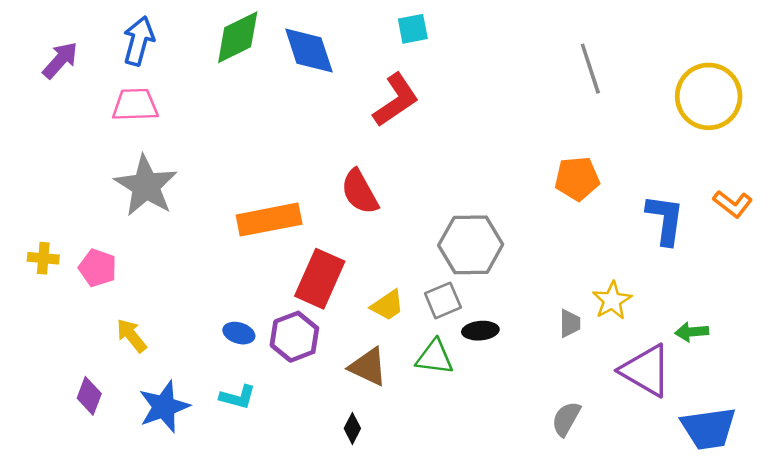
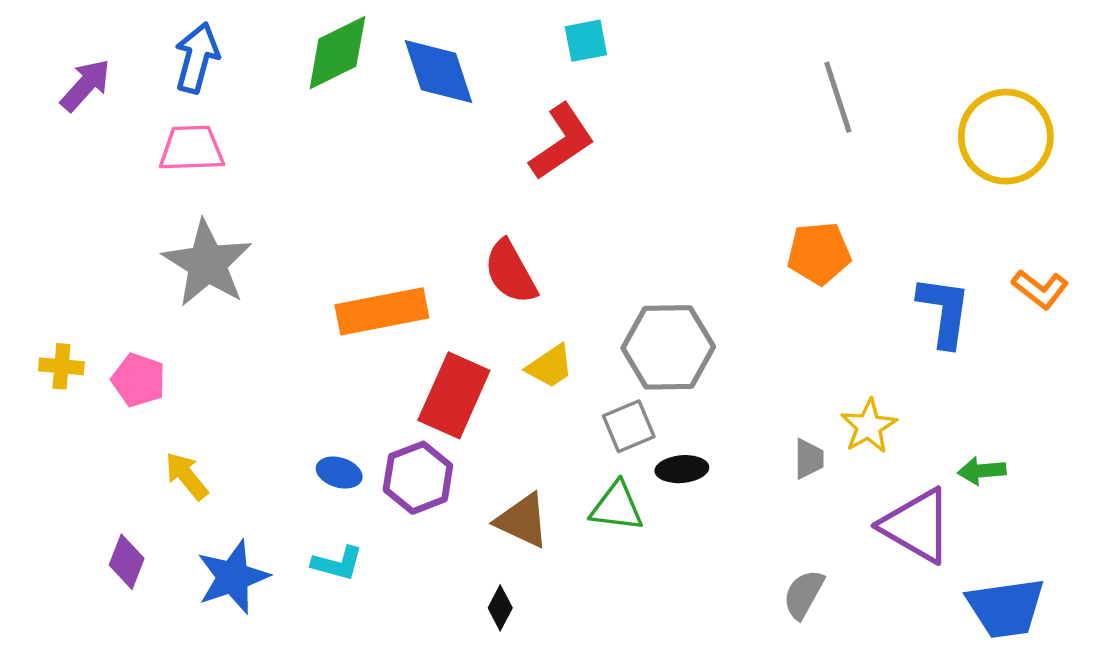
yellow trapezoid: (387, 305) -> (550, 366), moved

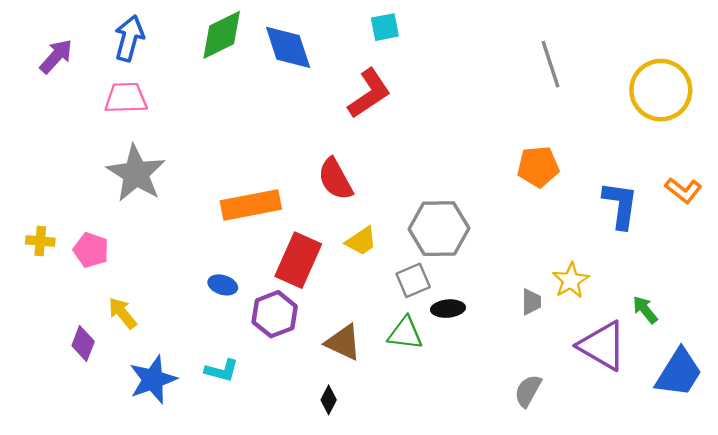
green arrow: (982, 471) -> (645, 310), turned 56
blue ellipse: (339, 473) -> (223, 285), moved
purple diamond: (127, 562) -> (83, 343), moved
blue trapezoid: (1006, 608) -> (679, 373), moved, turned -50

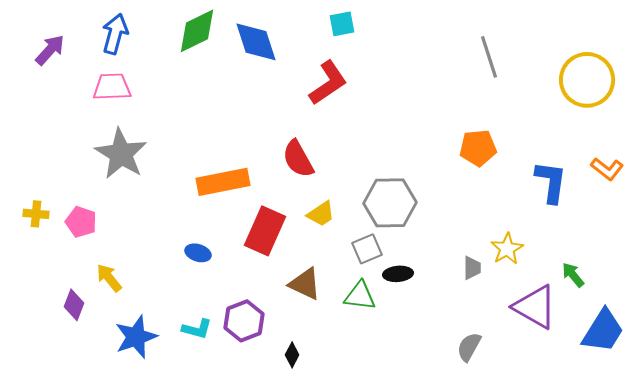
purple hexagon: (275, 314) -> (244, 321), moved
brown triangle: (343, 342) -> (305, 284), moved

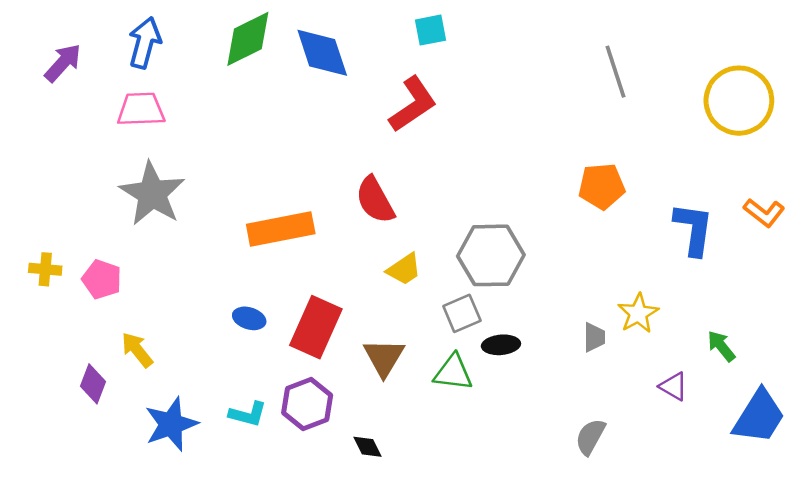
red rectangle: (265, 231) -> (316, 327), moved
brown triangle: (305, 284) -> (384, 357), turned 36
purple triangle: (535, 307) -> (673, 386), size x0.5
black diamond: (292, 355) -> (368, 447), turned -55

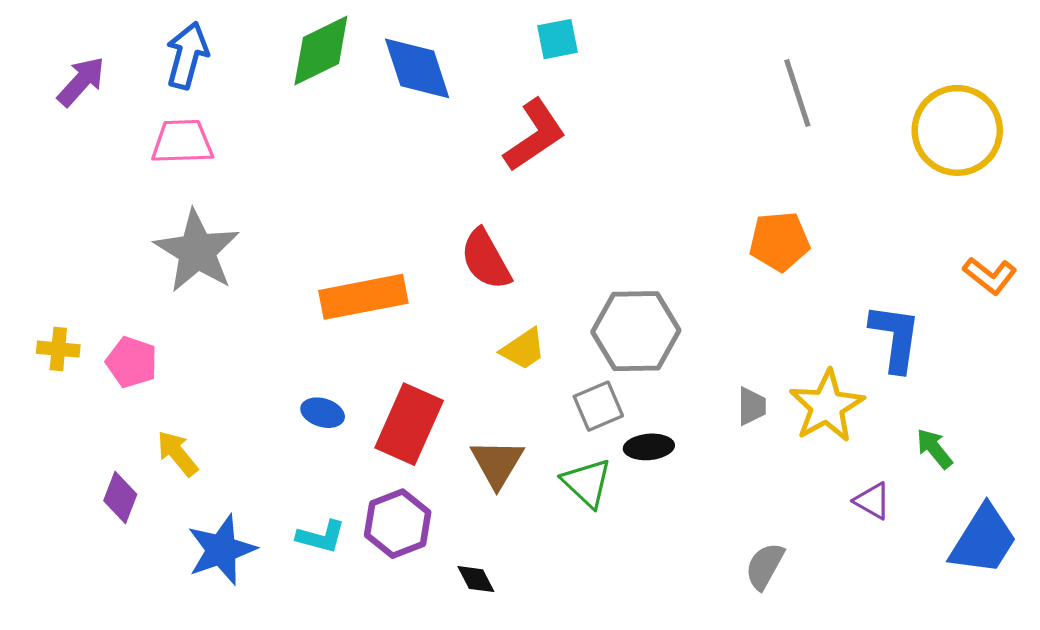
blue L-shape: (694, 229) -> (895, 338), moved
yellow star: (638, 313) -> (827, 406), size x1.4
gray trapezoid: (594, 337) -> (752, 406), moved
green triangle: (453, 373) -> (587, 483), turned 36

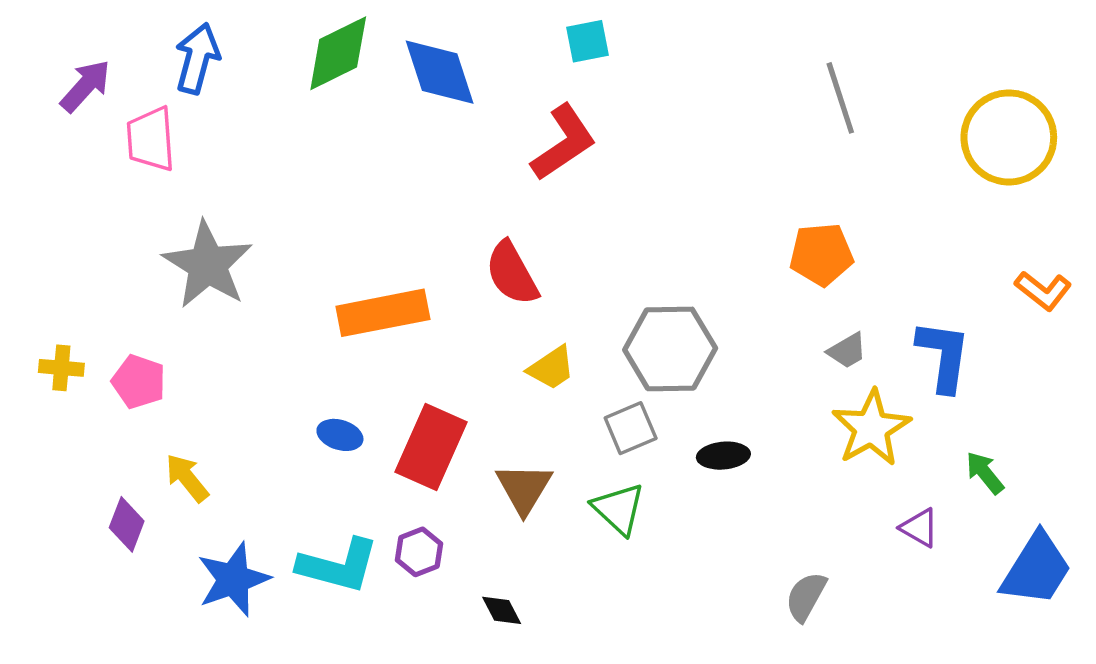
pink trapezoid: (182, 142) -> (151, 139), moved, turned -92
gray trapezoid: (752, 406) -> (847, 351), moved, turned 60
black ellipse: (649, 447) -> (723, 456), moved
purple hexagon: (398, 524) -> (419, 552), size x0.7
cyan L-shape: (321, 537) -> (338, 566), size x1.6

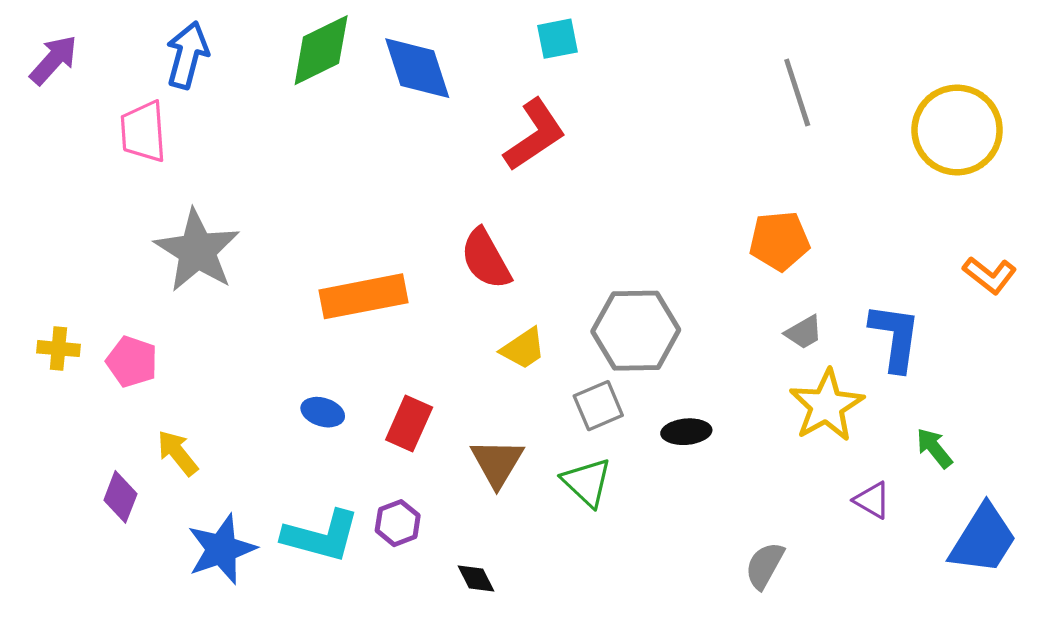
purple arrow: (85, 86) -> (54, 60), moved
red rectangle: (431, 447) -> (409, 424), size x0.7

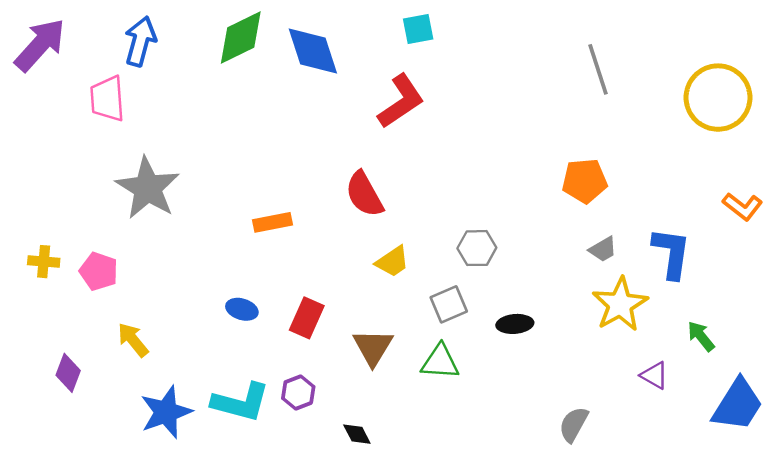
purple arrow: (54, 60) -> (40, 45), size x1.4
orange rectangle: (363, 296) -> (273, 222), size x0.6
gray hexagon: (636, 331) -> (477, 248), size x0.6
green triangle: (587, 482) -> (440, 362), turned -39
purple diamond: (120, 497) -> (68, 373), moved

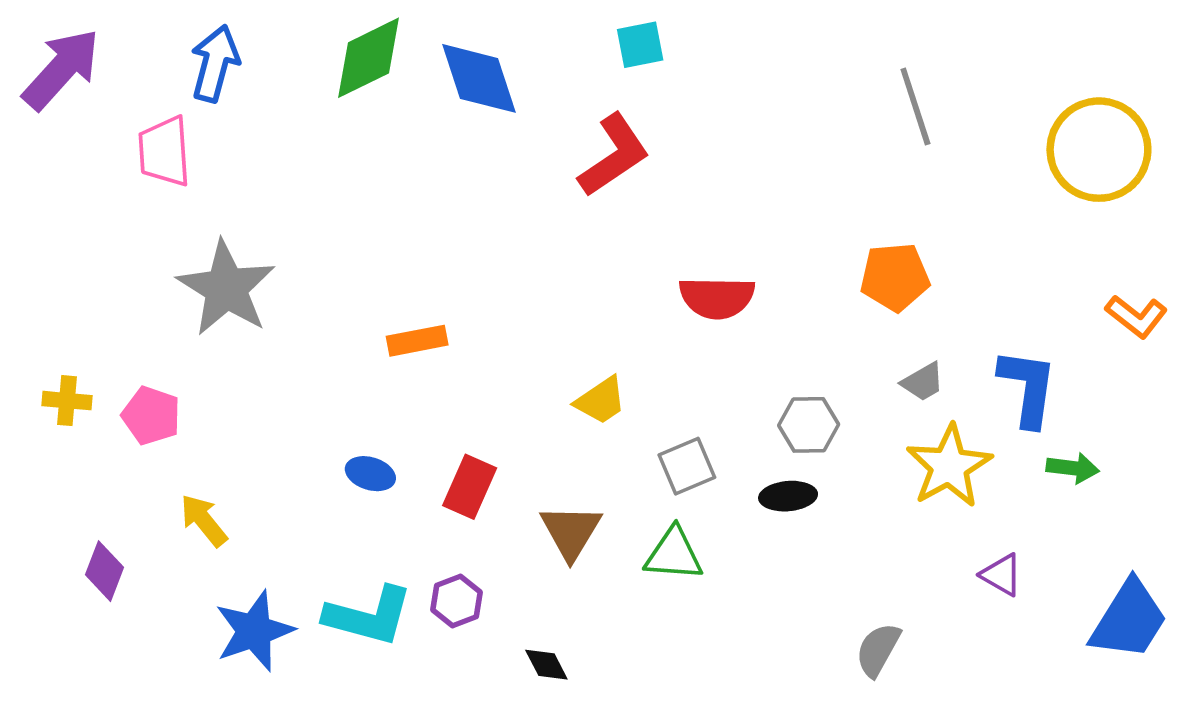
red semicircle: (364, 194) -> (717, 298), moved, turned -60
gray hexagon: (477, 248) -> (809, 425), moved
green arrow: (701, 336) -> (1073, 468), moved, turned 136

